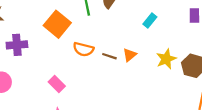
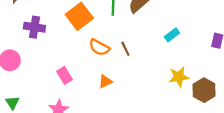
orange triangle: (130, 55) -> (105, 82), moved
brown line: (109, 56) -> (125, 49), moved, turned 32

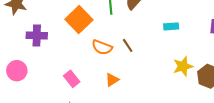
cyan rectangle: (172, 35) -> (171, 26), turned 40

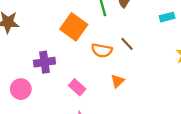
purple cross: (37, 36) -> (45, 62), moved

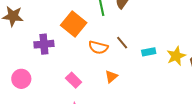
cyan rectangle: (167, 17) -> (149, 52), moved
purple cross: (45, 62) -> (44, 44), moved

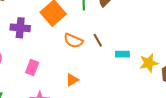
orange triangle: (111, 77) -> (72, 80), moved
pink rectangle: (74, 80) -> (32, 67), moved, turned 56

